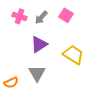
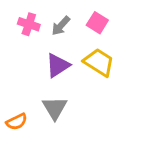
yellow trapezoid: (73, 55) -> (99, 62), moved

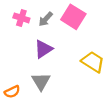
pink square: (97, 23) -> (73, 17), size x1.5
yellow trapezoid: (99, 62) -> (93, 62), moved

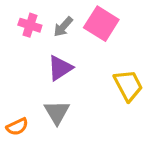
yellow trapezoid: (93, 62) -> (128, 85), turned 30

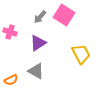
pink cross: (30, 25) -> (10, 32), moved
gray triangle: (57, 112) -> (36, 71), turned -30

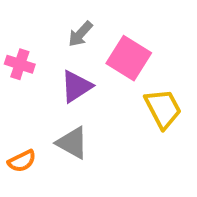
pink square: (64, 15) -> (129, 58), moved

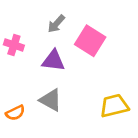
purple triangle: (76, 86) -> (53, 61), turned 40
yellow trapezoid: (163, 109) -> (114, 106), moved, turned -76

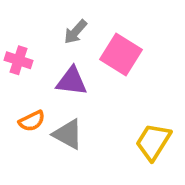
yellow trapezoid: (114, 106) -> (153, 142), turned -44
orange semicircle: (15, 113) -> (32, 121), moved

